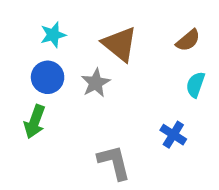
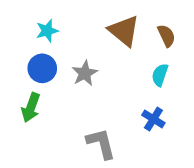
brown semicircle: (188, 40) -> (166, 36), turned -75
brown triangle: (120, 44) -> (124, 31), moved
cyan semicircle: (195, 85) -> (160, 75), moved

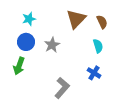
brown triangle: (124, 31) -> (76, 19), turned 35
cyan semicircle: (160, 75) -> (98, 46), turned 144
gray L-shape: (101, 144) -> (62, 88), turned 55

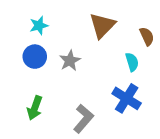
brown semicircle: (102, 22) -> (147, 36), moved
green arrow: (19, 66) -> (35, 108), moved
blue cross: (94, 73) -> (127, 98), size x1.5

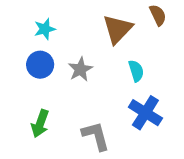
brown semicircle: (147, 36) -> (158, 15), moved
cyan semicircle: (132, 62) -> (136, 71), moved
gray L-shape: (83, 119) -> (96, 136), turned -56

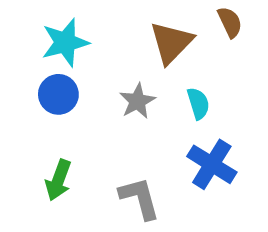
cyan star: (45, 29) -> (65, 42), size x1.5
gray star: (80, 69) -> (137, 101), moved

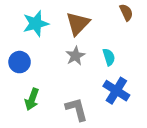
brown triangle: (171, 42) -> (78, 24), moved
blue circle: (58, 94) -> (20, 62), moved

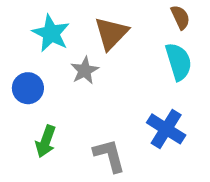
cyan star: (36, 24) -> (51, 33), turned -30
gray star: (75, 56) -> (85, 70), moved
cyan semicircle: (109, 57) -> (179, 62), moved, size x1.5

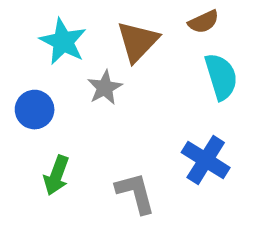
brown semicircle: (180, 17) -> (204, 22), moved, turned 90

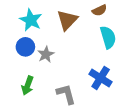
gray star: (105, 88) -> (46, 54), moved
blue circle: (35, 110) -> (25, 47), moved

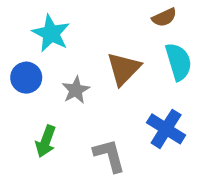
brown triangle: (67, 20) -> (124, 69), moved
blue circle: (25, 47) -> (26, 78), moved

